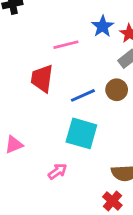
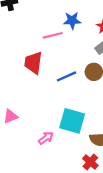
blue star: (103, 26) -> (72, 21), moved, turned 30
cyan square: (81, 133) -> (72, 121), moved

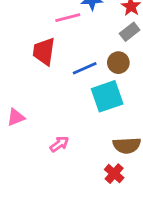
cyan square: (72, 121) -> (107, 96), moved, turned -35

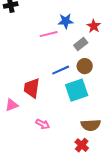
gray rectangle: (130, 32) -> (81, 44), moved
red trapezoid: (44, 51) -> (32, 88), moved
pink arrow: (59, 144) -> (43, 124), turned 64

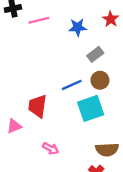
red star: (94, 26) -> (111, 19), moved
pink line: (49, 34) -> (39, 20), moved

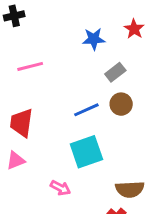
pink line: (39, 20) -> (30, 66), moved
red trapezoid: (38, 106) -> (21, 123), moved
cyan square: (91, 108) -> (86, 152), moved

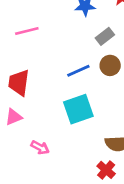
pink arrow: (60, 188) -> (40, 147), moved

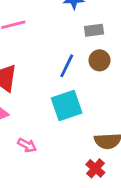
gray rectangle: (105, 36) -> (94, 30), turned 30
blue line: (78, 71) -> (67, 66), turned -40

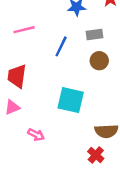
blue line: (67, 66) -> (61, 46), moved
cyan square: (67, 105) -> (71, 100), turned 32

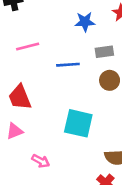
blue line: (61, 46) -> (68, 65), turned 60
red trapezoid: (17, 76) -> (20, 97), turned -30

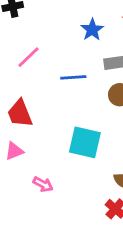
blue star: (85, 22) -> (92, 30), turned -30
pink line: (28, 47) -> (29, 57), turned -30

